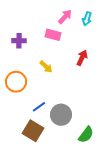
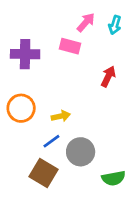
purple cross: (19, 41) -> (25, 54), size x1.5
yellow arrow: (46, 67) -> (61, 116), moved, turned -56
green semicircle: (86, 135) -> (114, 178), turned 42

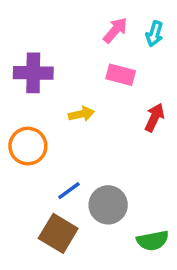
pink rectangle: (70, 46) -> (121, 75), moved
red arrow: (108, 76) -> (154, 118), moved
yellow arrow: (61, 116) -> (81, 114), moved

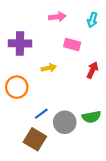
pink arrow: (115, 30) -> (57, 17), moved, turned 42
green semicircle: (153, 241) -> (91, 117), moved

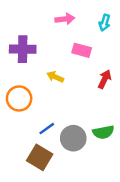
yellow arrow: (49, 68) -> (55, 77), turned -144

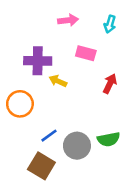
purple cross: (23, 49) -> (38, 61), moved

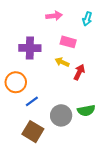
yellow arrow: (58, 81) -> (62, 62), moved
red arrow: (110, 84) -> (79, 72), moved
blue line: (49, 136) -> (32, 101), moved

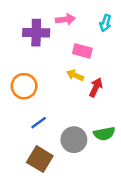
purple cross: (30, 48) -> (36, 33), moved
orange circle: (16, 82) -> (24, 86), moved

